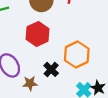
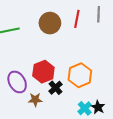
red hexagon: (37, 34) -> (43, 72), moved

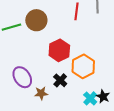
brown circle: (50, 23) -> (36, 20), moved
red hexagon: (43, 72) -> (59, 50), moved

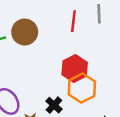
red hexagon: (59, 50) -> (75, 69), moved

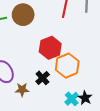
red hexagon: (75, 69) -> (50, 48), moved

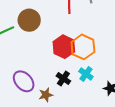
orange hexagon: (67, 66) -> (83, 47), moved
cyan cross: (72, 99) -> (86, 74), moved

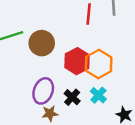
brown circle: (29, 20) -> (42, 43), moved
purple ellipse: (24, 81) -> (43, 91), moved, turned 55

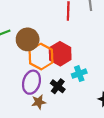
orange hexagon: (99, 64) -> (41, 57), moved
cyan cross: (98, 95) -> (79, 74), moved, turned 32

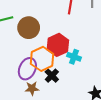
orange hexagon: (41, 57) -> (42, 59), moved
cyan cross: (79, 74) -> (74, 57), moved, turned 32

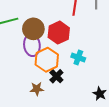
red hexagon: (58, 45) -> (59, 33), moved
purple ellipse: (27, 69) -> (32, 45), moved, turned -30

